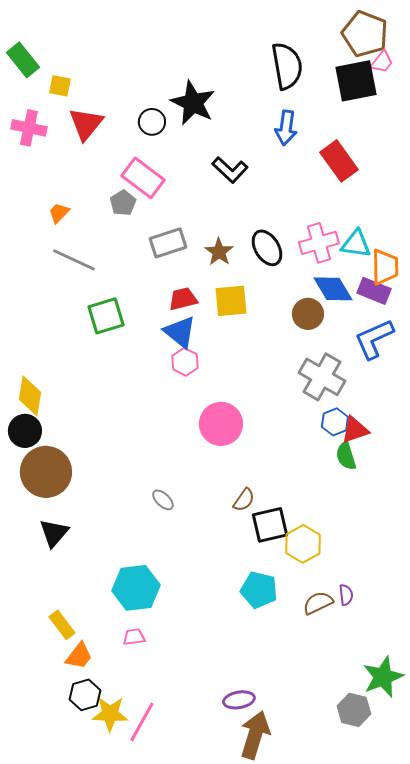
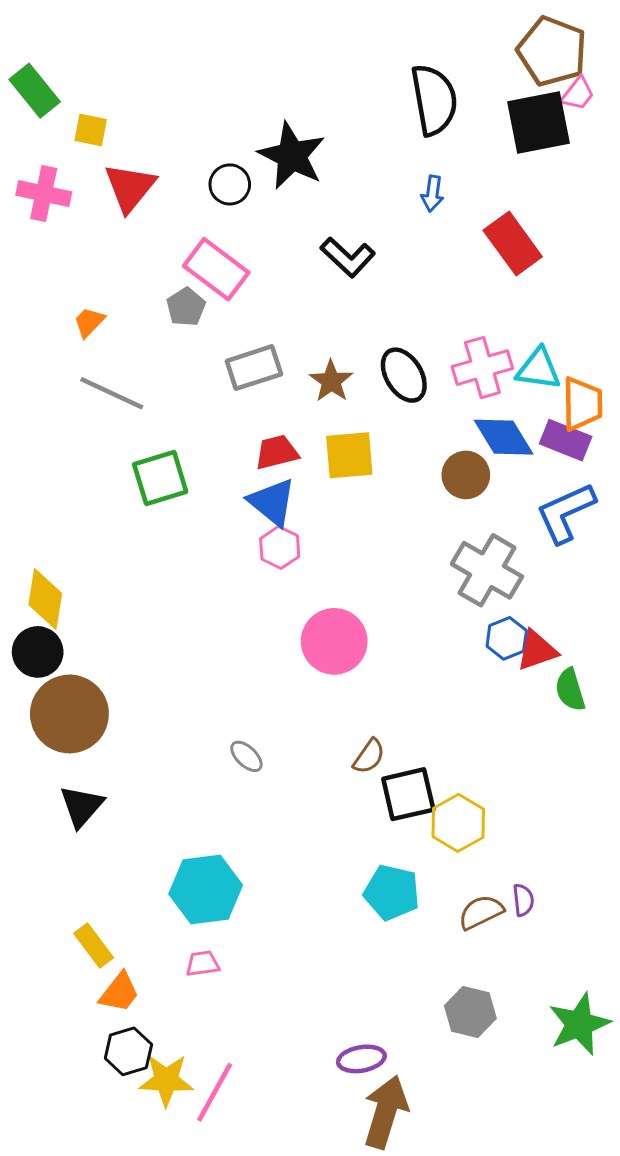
blue arrow: (286, 128) -> (433, 194), size x0.7
green semicircle: (346, 456) -> (570, 690), moved
gray hexagon: (354, 710) -> (470, 1012), moved

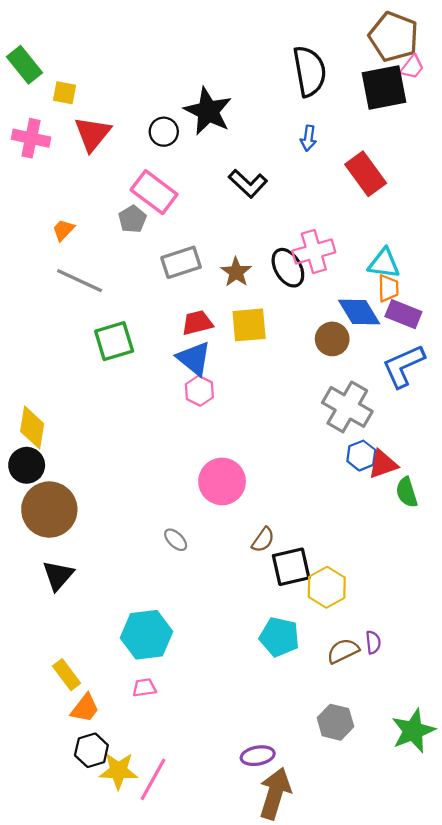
pink cross: (482, 368) -> (314, 252), moved
orange trapezoid: (582, 404) -> (388, 288), moved, size x0.7
pink circle: (334, 641) -> (222, 481), moved

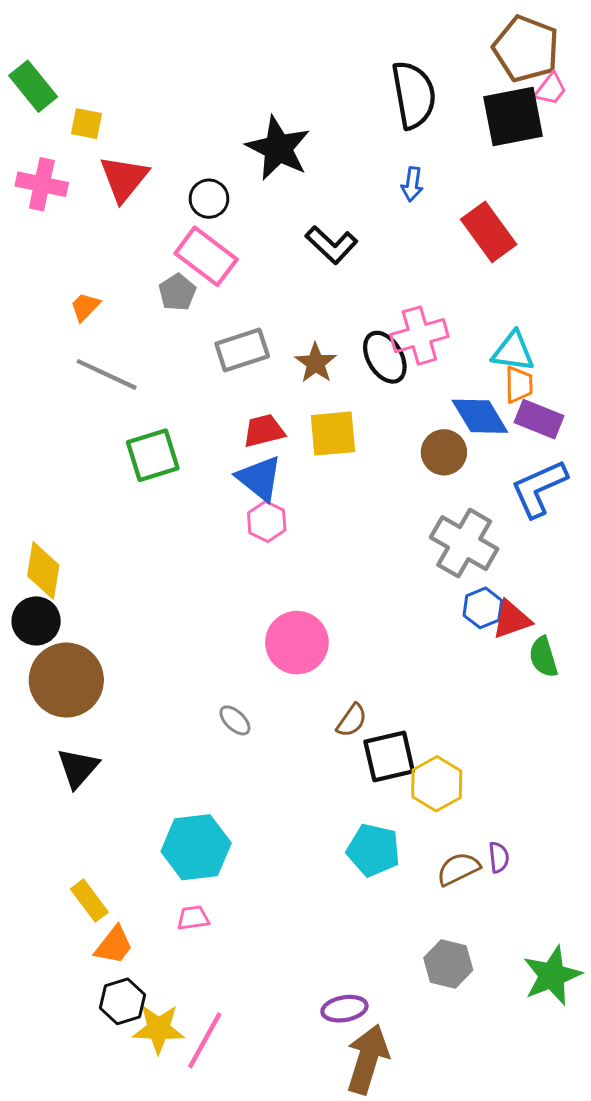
black circle: (164, 132) -> (209, 199), moved

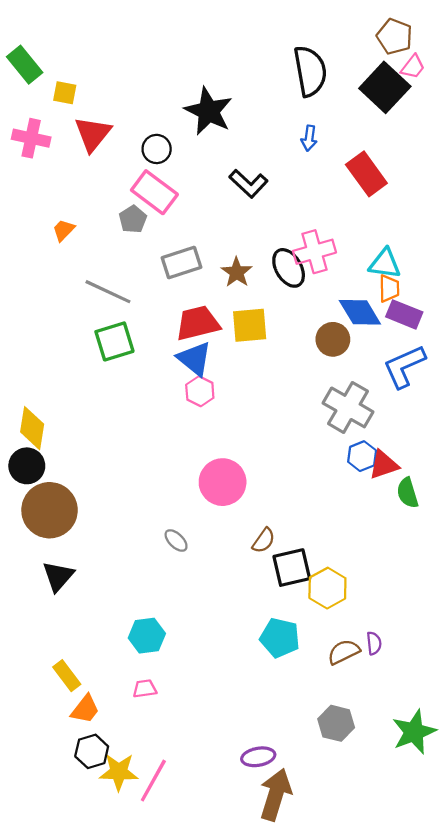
brown pentagon: (526, 49) -> (395, 37), size x0.7
black square: (513, 116) -> (385, 87), turned -36
gray line: (107, 374) -> (108, 292), moved
red trapezoid: (264, 431) -> (198, 323), size x1.4
cyan hexagon: (196, 847) -> (147, 636), size x0.7

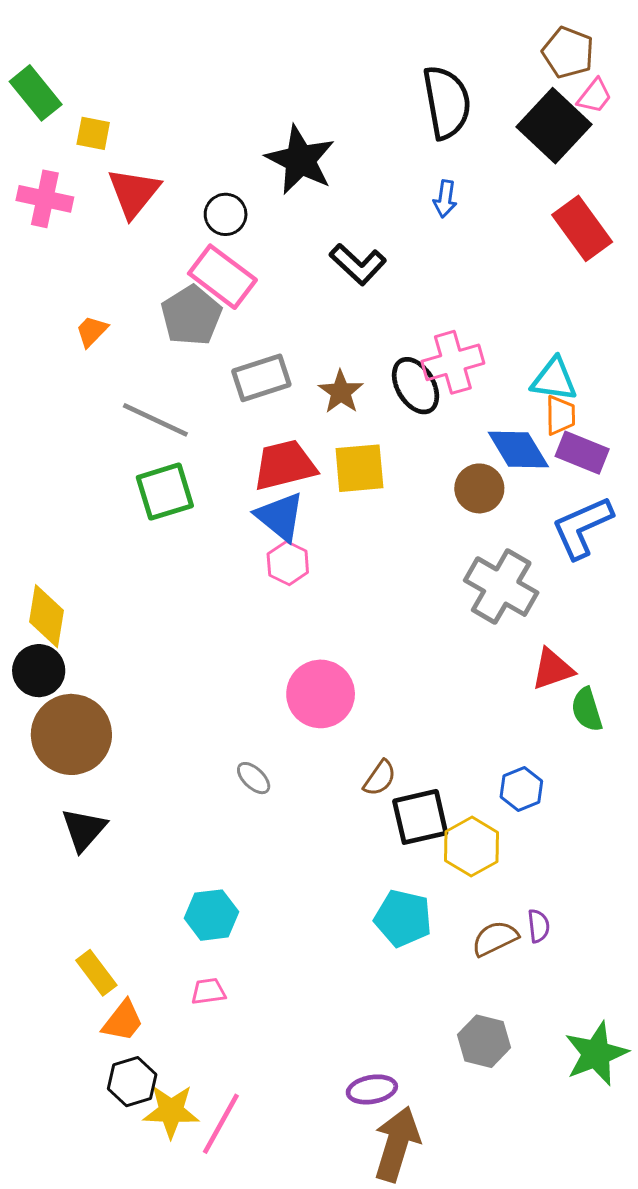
red rectangle: (366, 174) -> (582, 228), moved
gray pentagon: (133, 219) -> (191, 316), size x1.5
blue hexagon: (362, 456) -> (521, 789), moved

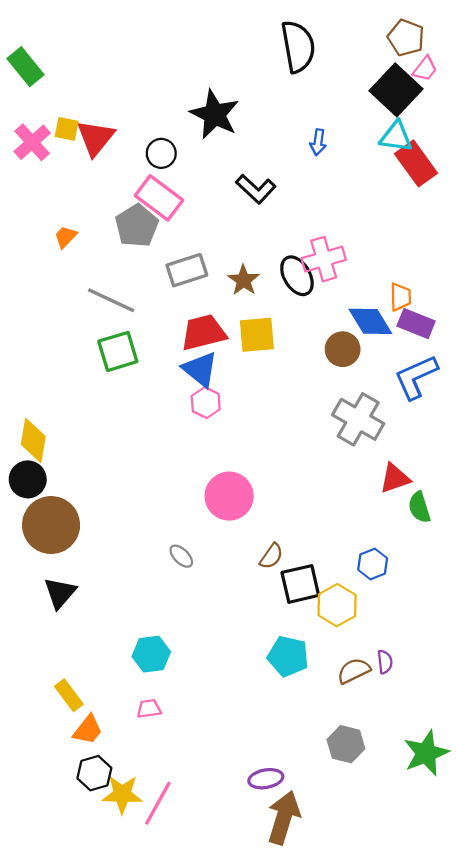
black semicircle: (447, 102) -> (298, 47), moved
yellow square: (93, 133) -> (67, 129), moved
pink cross: (45, 199) -> (32, 142), turned 36
cyan triangle: (554, 379) -> (396, 137), moved

